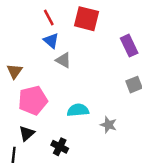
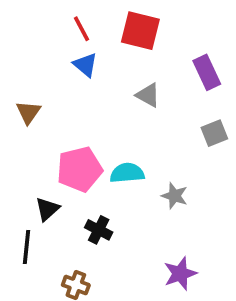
gray triangle: (63, 60) -> (148, 95), moved
pink pentagon: (33, 100) -> (80, 169), moved

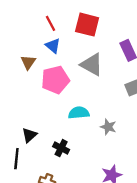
gray triangle: (148, 95) -> (92, 65), size x1.5
brown triangle: (28, 112) -> (28, 62), moved
pink pentagon: (80, 169) -> (55, 80), moved

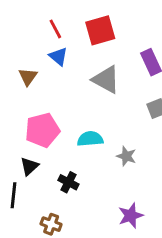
red square: (87, 25) -> (100, 30), turned -30
pink pentagon: (55, 80) -> (42, 130), moved

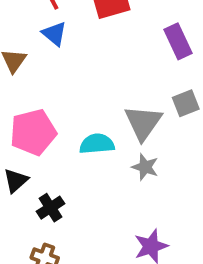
gray triangle: (106, 80) -> (143, 123), moved, turned 36
black cross: (68, 182) -> (50, 208), moved, turned 30

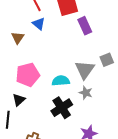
purple rectangle: (178, 41) -> (85, 26), moved
black cross: (50, 208) -> (62, 108), moved, size x1.5

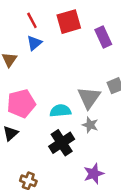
blue triangle: (39, 24) -> (34, 43), turned 40
purple rectangle: (85, 26) -> (103, 37), moved

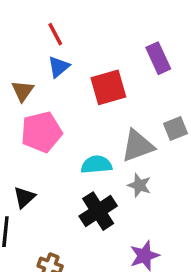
red square: (69, 22) -> (108, 87), moved
gray triangle: (89, 98) -> (138, 146), turned 35
pink pentagon: (21, 104) -> (41, 132), moved

